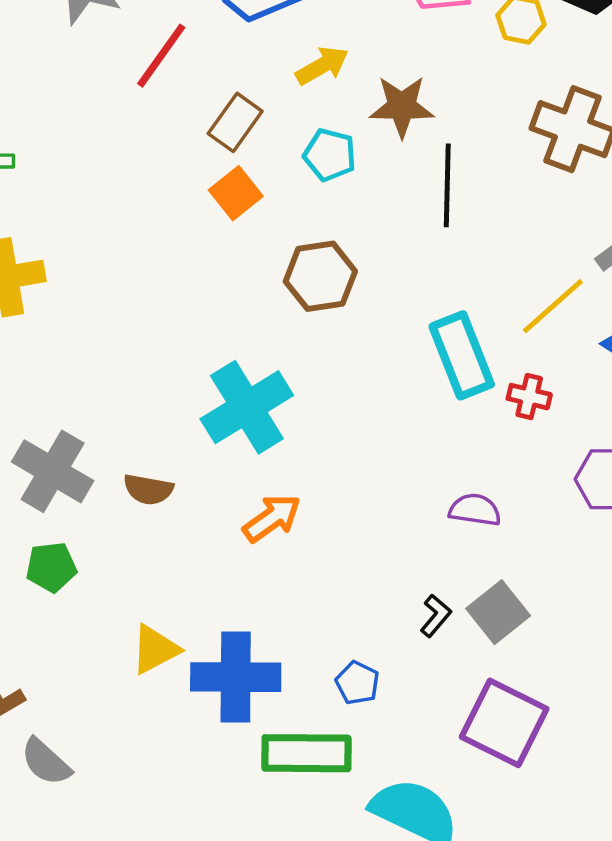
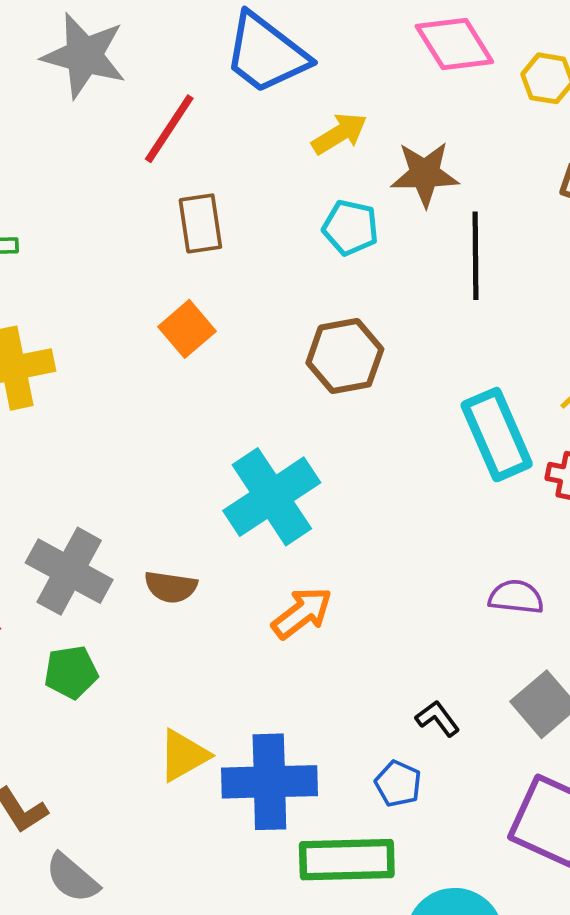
brown rectangle: (235, 122) -> (200, 223), moved, turned -42
orange square: (236, 193) -> (187, 329), moved
black L-shape: (436, 616) -> (438, 718), moved, turned -75

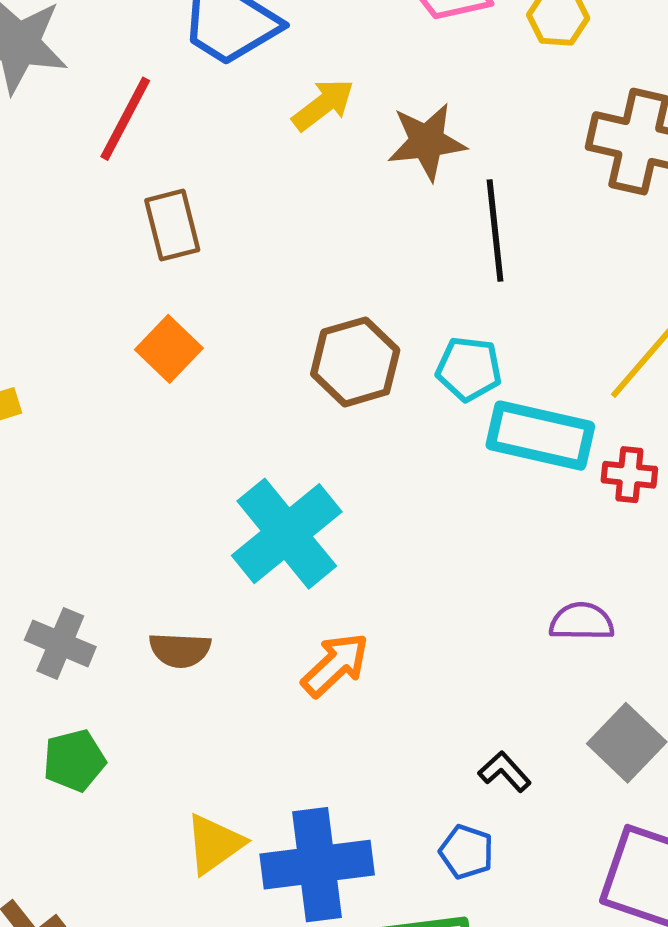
cyan pentagon: (350, 228) -> (469, 369), moved
cyan rectangle: (497, 435) -> (540, 436), turned -48
gray cross: (69, 571) -> (60, 643), size x0.7

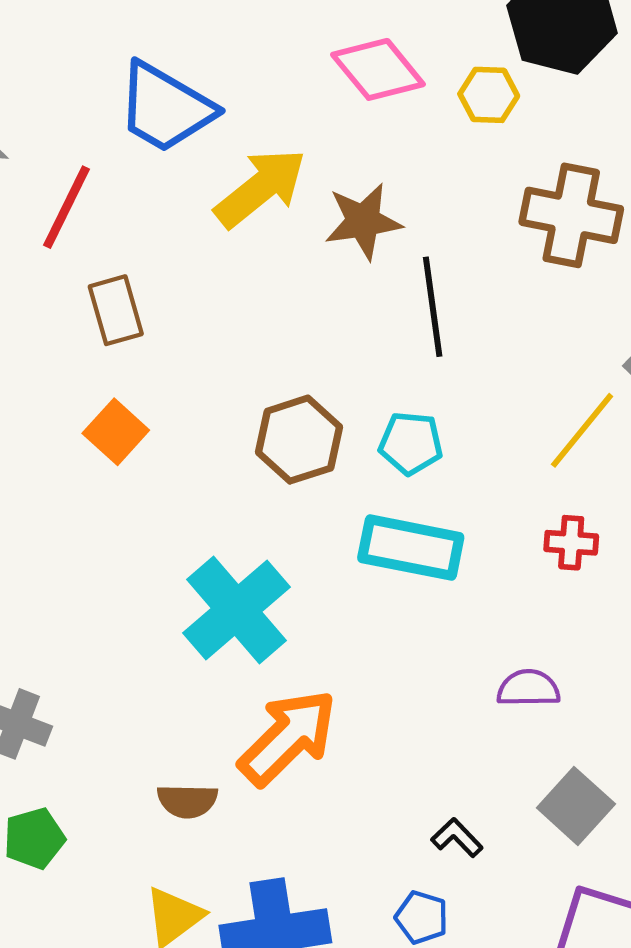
yellow arrow: (323, 105) -> (260, 188), size x1.5
cyan rectangle: (540, 436) -> (411, 548), moved
brown semicircle: (180, 650) -> (187, 801), moved
orange arrow: (335, 665) -> (288, 737), size x1.5

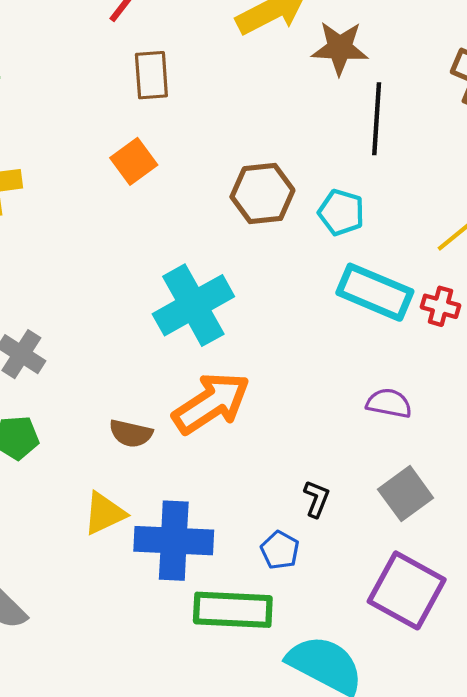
cyan rectangle: (411, 548) -> (375, 292), moved
black L-shape: (457, 838) -> (317, 499), turned 54

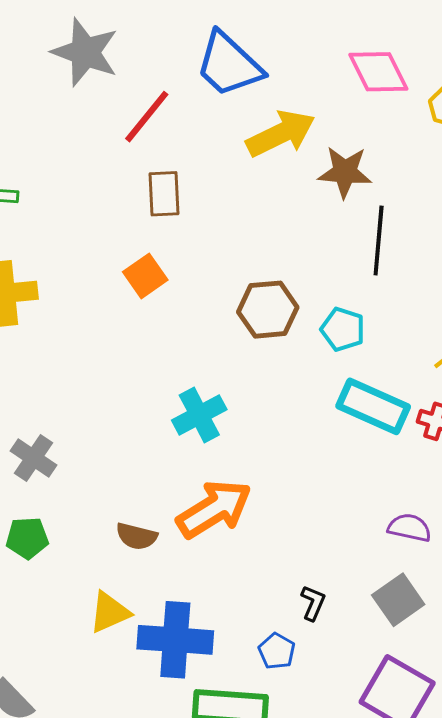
cyan cross: (193, 305) -> (199, 415), size x0.7
purple semicircle: (389, 403) -> (409, 528), moved

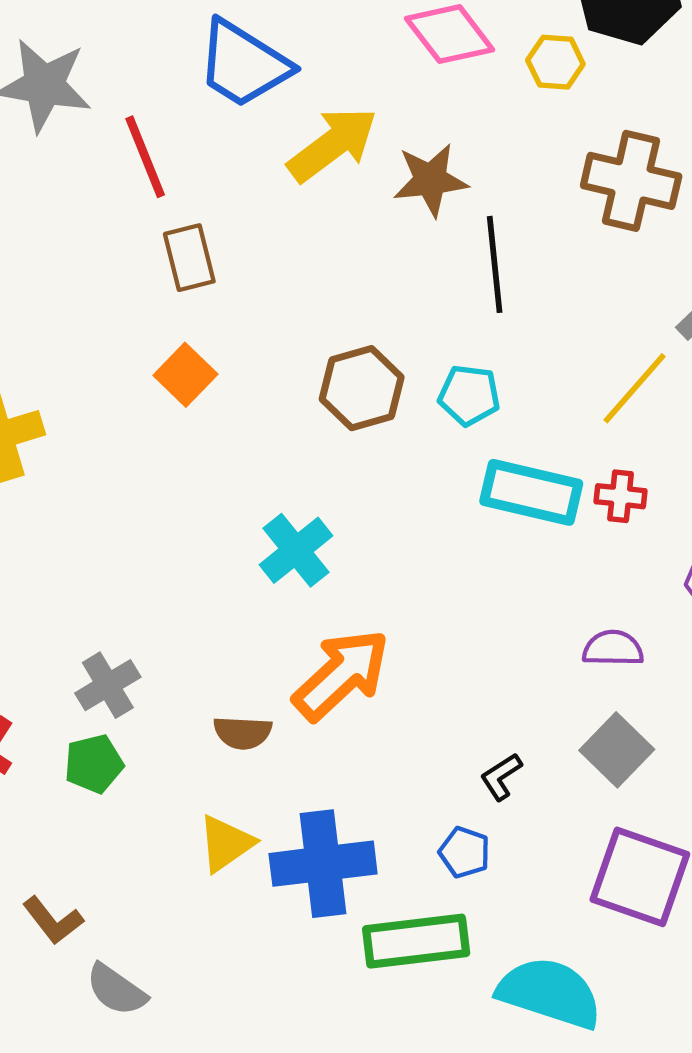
red line: (147, 117) -> (145, 157), turned -50
gray cross: (34, 458) -> (108, 685), moved, turned 36
black L-shape: (313, 603) -> (501, 777), turned -135

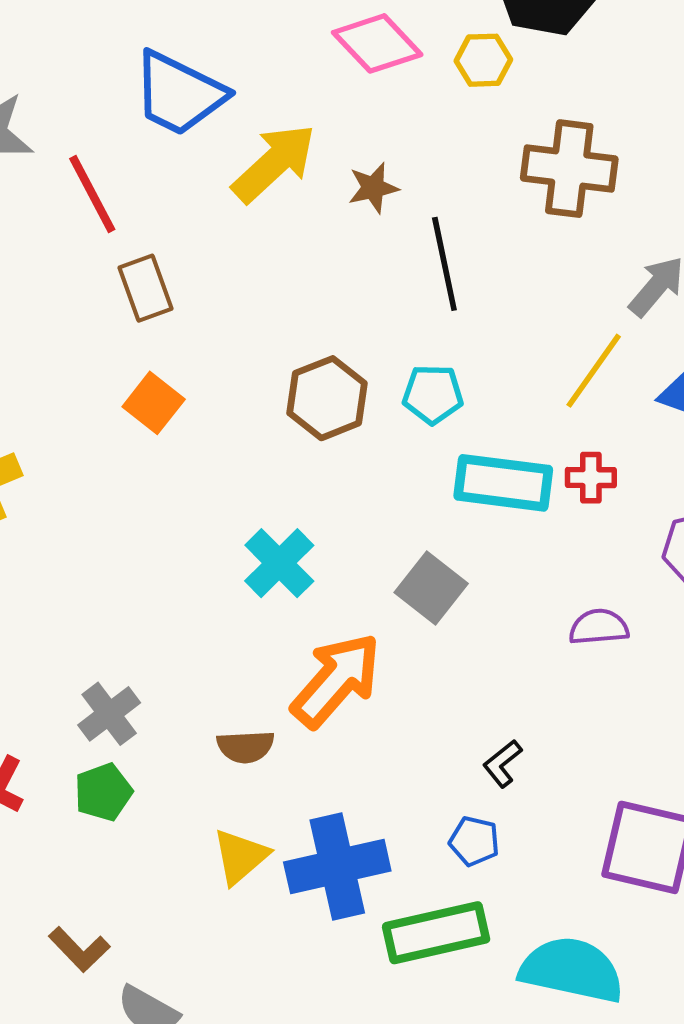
brown star: (430, 180) -> (373, 188), size x0.7
gray square: (617, 750) -> (431, 588), moved

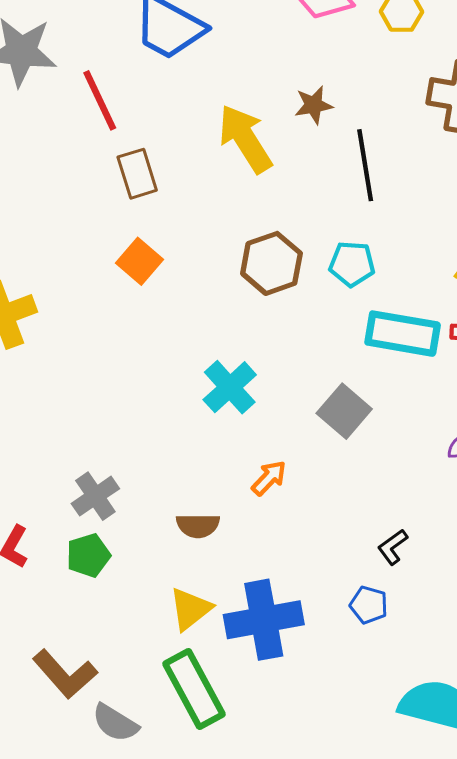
yellow arrow: (274, 163) -> (245, 139), moved, turned -82
orange arrow: (336, 680) -> (269, 478), size x0.5
green rectangle: (436, 933) -> (194, 689), moved, turned 72
brown L-shape: (79, 949) -> (65, 674), size x1.4

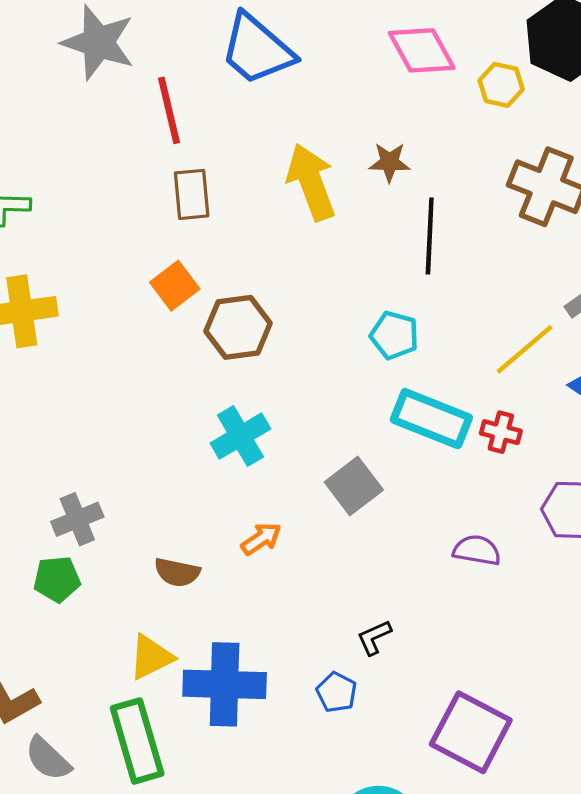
brown hexagon: (271, 263) -> (238, 327), moved

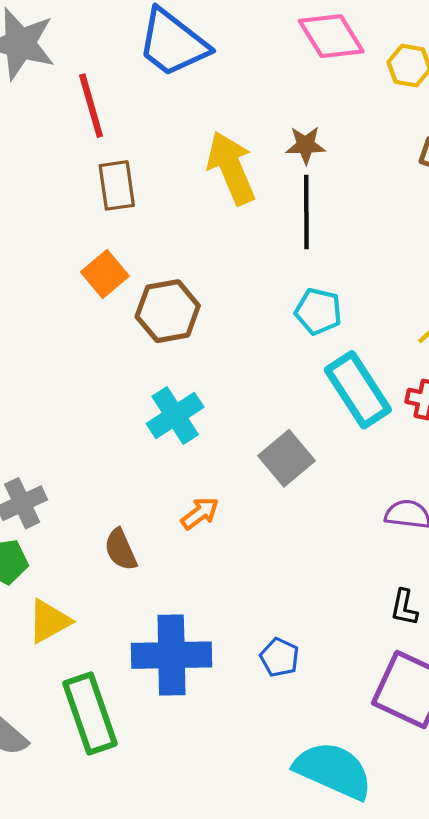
black line: (430, 236) -> (306, 212), moved
cyan rectangle: (431, 419) -> (358, 390), turned 38
brown semicircle: (177, 572) -> (121, 550), turned 57
black L-shape: (374, 637) -> (404, 607), moved, turned -51
yellow triangle: (151, 657) -> (49, 621), moved

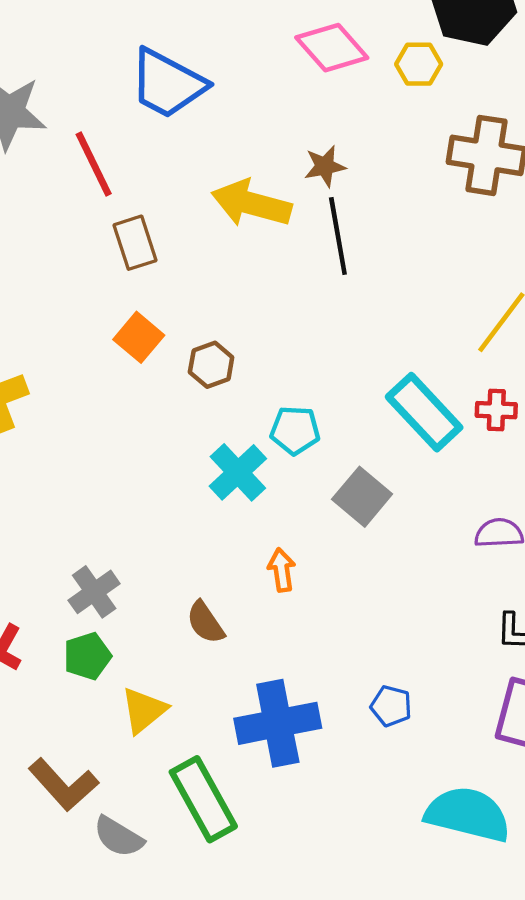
yellow arrow: (231, 168) -> (251, 204), turned -42
brown hexagon: (168, 311) -> (211, 365), size x0.7
cyan pentagon: (318, 311) -> (295, 430), moved
orange arrow: (200, 513) -> (282, 570), turned -51

